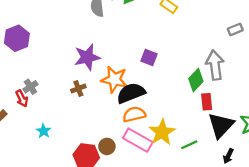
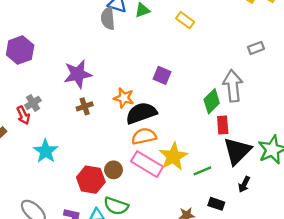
purple star: (87, 57) -> (78, 74), moved
orange star: (114, 79) -> (124, 98), size x0.7
cyan star: (44, 131) -> (46, 151), size x1.5

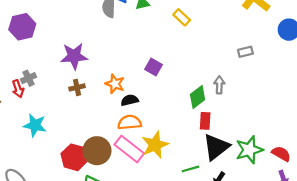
gray arrow: (233, 86) -> (219, 85), size x0.6
black semicircle: (141, 113) -> (130, 100), size x0.6
cyan star: (46, 151) -> (35, 125), turned -30
brown circle: (114, 170) -> (97, 151), size x1.6
green line: (202, 171) -> (190, 169), moved

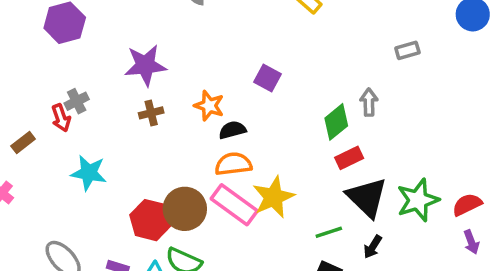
red rectangle: (205, 121) -> (349, 158), turned 63
black triangle: (216, 147) -> (367, 197), turned -36
red semicircle: (281, 154) -> (467, 205), turned -54

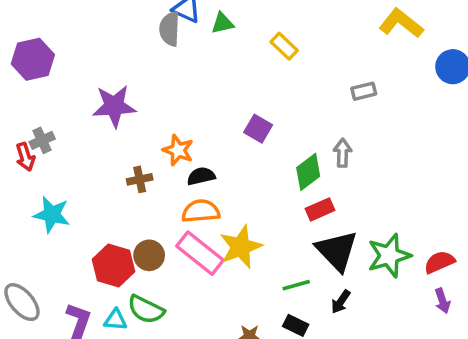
gray rectangle: (407, 50) -> (364, 91), moved
purple square: (267, 78) -> (258, 129), moved
brown cross: (151, 113) -> (140, 179), moved
brown circle: (185, 209) -> (149, 255), size x0.7

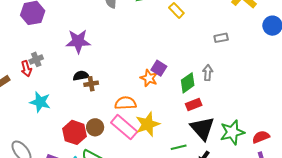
purple square: (258, 129) -> (159, 68), moved
orange star: (178, 150) -> (149, 78), moved
black semicircle: (201, 176) -> (81, 76), moved

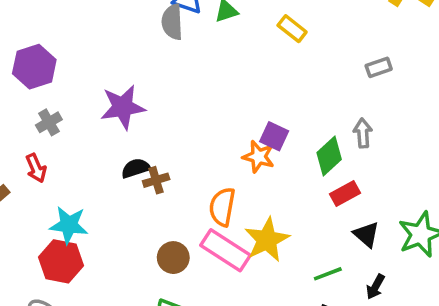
gray cross: (36, 59) -> (49, 122), moved
orange semicircle: (125, 103) -> (222, 207), turned -70
black triangle: (202, 128) -> (366, 234), size x0.6
red hexagon: (74, 132) -> (61, 261), moved

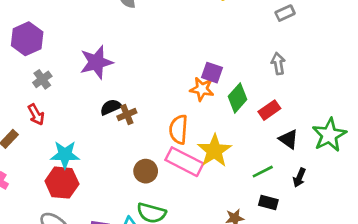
green diamond: (329, 156) -> (237, 98), moved

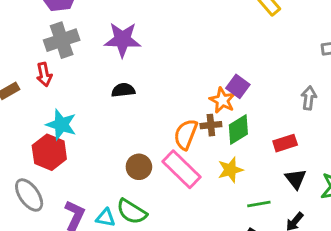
gray cross: (42, 79) -> (62, 40), size x1.6
green diamond: (237, 98) -> (238, 130), moved
brown cross: (127, 114) -> (211, 125), moved
yellow star: (214, 151) -> (230, 170), moved, size x0.7

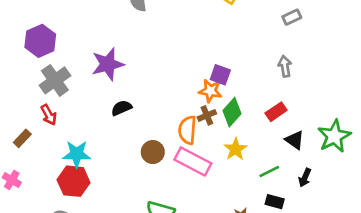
brown circle: (139, 167) -> (153, 152), moved

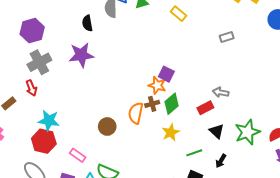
gray arrow: (285, 66) -> (221, 92), moved, turned -77
black semicircle: (121, 108) -> (87, 23), moved, turned -84
pink rectangle: (193, 161) -> (78, 155), moved, size x0.6

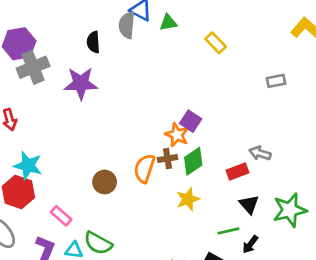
gray cross: (39, 62) -> (33, 67), moved
green line: (194, 153) -> (228, 231), moved

